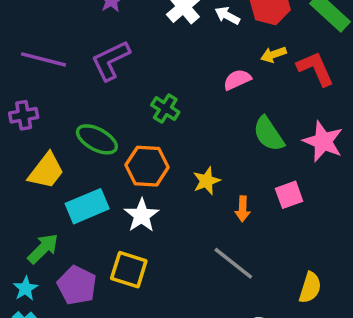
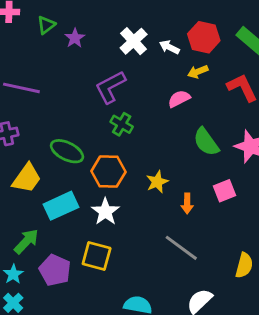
yellow arrow: (274, 55) -> (198, 72), moved
purple L-shape: (111, 60) -> (110, 87), moved

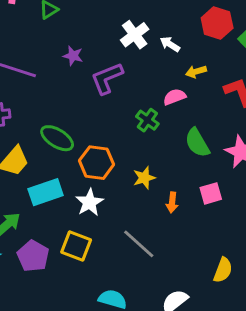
red hexagon: (204, 37) -> (217, 23), moved
purple star: (75, 38) -> (73, 56), moved, turned -30
green cross: (122, 124) -> (147, 120), moved
gray line: (181, 248) -> (139, 244), moved

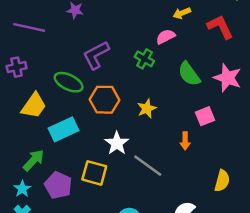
purple L-shape: (107, 78) -> (96, 55), moved
white star: (89, 202) -> (117, 143), moved
orange arrow: (172, 202) -> (185, 141), moved

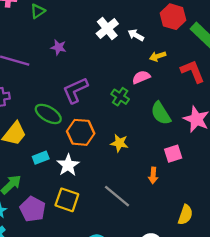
yellow star: (147, 109) -> (119, 143), turned 30
cyan rectangle: (63, 129) -> (41, 158), size x0.6
white star: (117, 143) -> (68, 165), moved

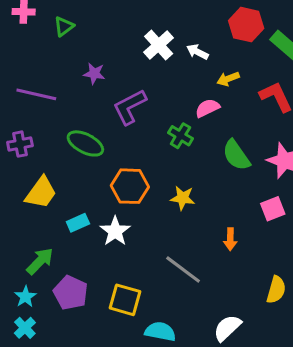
purple L-shape: (75, 90) -> (130, 107), moved
green ellipse: (48, 114) -> (85, 143), moved
pink square: (173, 154) -> (273, 209), moved
yellow square: (67, 200) -> (125, 300), moved

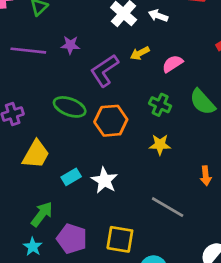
yellow arrow: (228, 79) -> (140, 53), moved
purple line: (36, 94) -> (28, 51), moved
green cross: (180, 136) -> (160, 105), moved
orange hexagon: (130, 186) -> (111, 121), moved

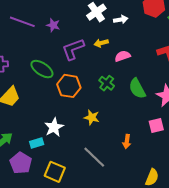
white arrow: (158, 16) -> (121, 19), turned 136
yellow star: (160, 145) -> (92, 117), moved
cyan rectangle: (71, 177) -> (37, 143), moved

